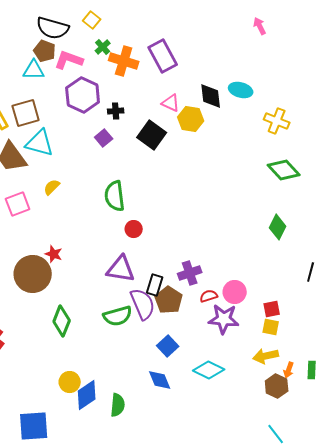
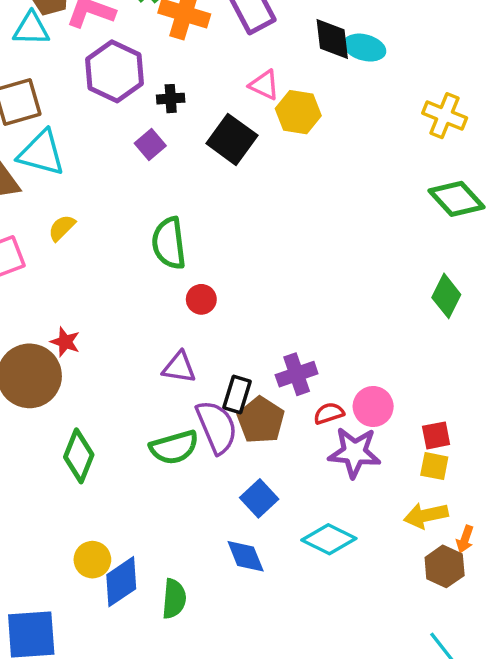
cyan ellipse: (241, 90) -> (365, 48), moved
black diamond: (211, 96) -> (332, 39), moved
purple triangle: (121, 269) -> (179, 367), size x0.7

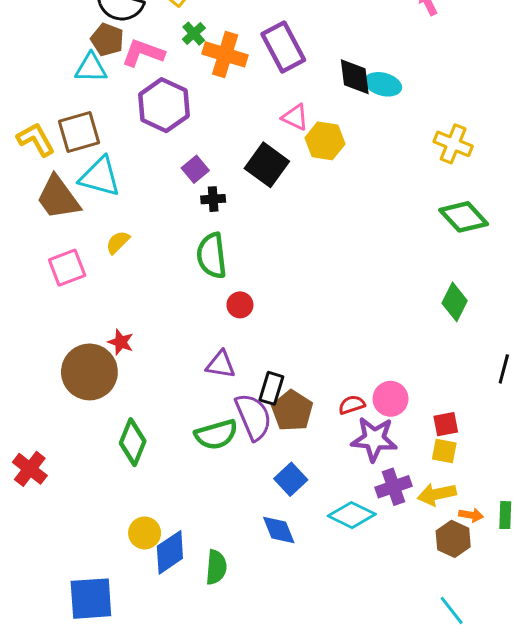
black cross: (171, 99) -> (213, 199), moved
purple cross: (297, 374) -> (394, 487), moved
orange arrow: (465, 539) -> (471, 515), turned -100

